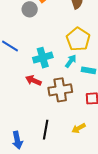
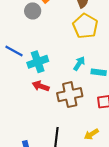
yellow pentagon: (78, 39) -> (85, 26), moved
cyan cross: (43, 58) -> (38, 62), moved

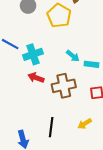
yellow pentagon: (85, 26) -> (59, 16), moved
cyan arrow: (79, 63) -> (73, 56), turned 96

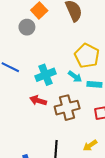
yellow pentagon: (59, 16) -> (87, 56), moved
cyan cross: (33, 54) -> (46, 75), moved

